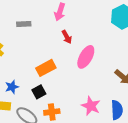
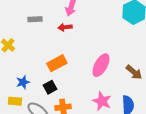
red arrow: (67, 37) -> (65, 27), moved, turned 112
pink ellipse: (86, 57) -> (101, 65), moved

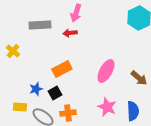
gray rectangle: (35, 19) -> (40, 25), size x1.5
blue star: (23, 82) -> (36, 89), moved

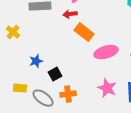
orange rectangle: (62, 69) -> (84, 32), moved, turned 66
pink ellipse: (106, 71) -> (106, 52), turned 45
blue star: (36, 89) -> (36, 61), moved

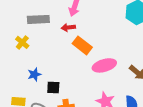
yellow cross: (13, 32) -> (22, 42), moved
black square: (55, 74) -> (53, 87), turned 32

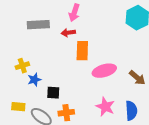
yellow cross: (22, 42) -> (22, 66), moved, turned 32
orange rectangle: (82, 45) -> (82, 51), turned 54

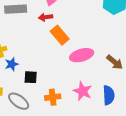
orange rectangle: (82, 51) -> (60, 35), turned -42
orange cross: (66, 113) -> (53, 97), moved

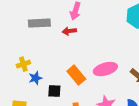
orange rectangle: (60, 35) -> (76, 75), moved

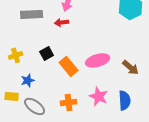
blue star: (35, 78) -> (28, 80), moved
black square: (54, 91) -> (47, 53), moved, turned -32

